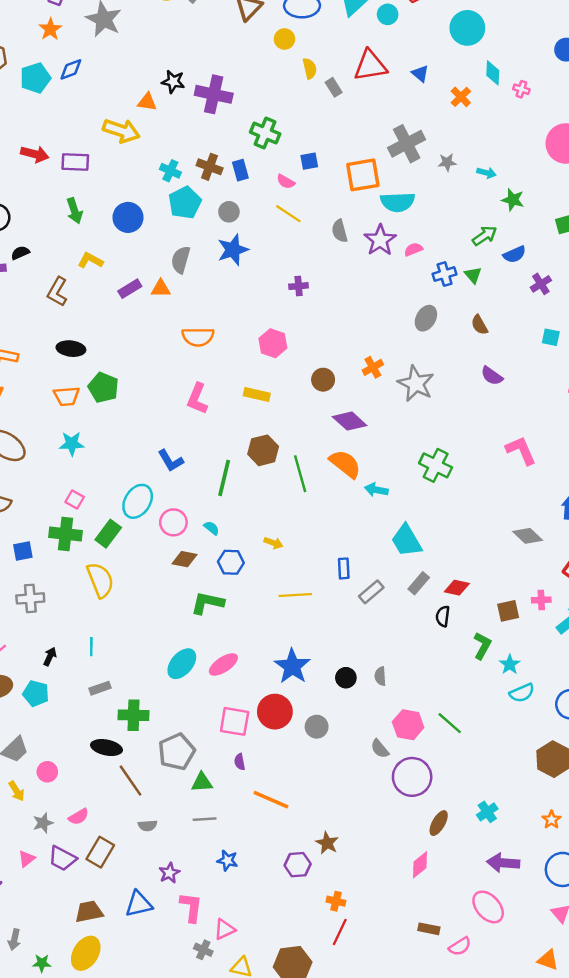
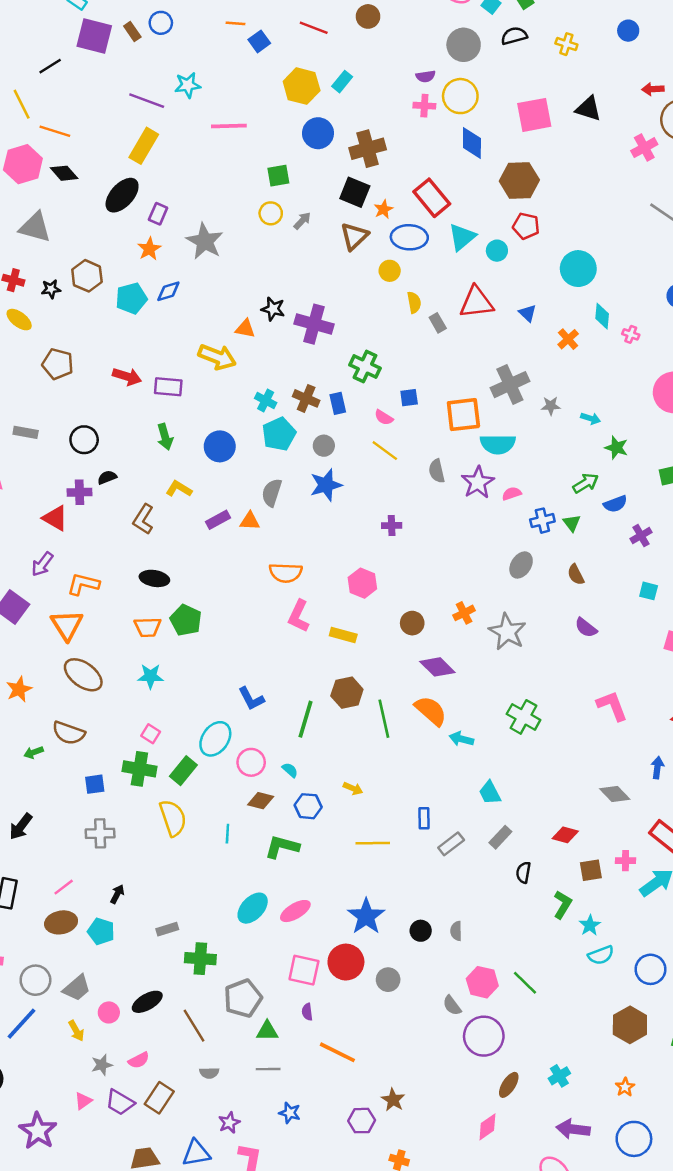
pink L-shape: (197, 399) -> (299, 616), moved
cyan trapezoid: (406, 541) -> (490, 793), size x0.7
red diamond: (457, 588) -> (565, 835), moved
cyan line: (91, 647) -> (227, 834), moved
black ellipse: (106, 748) -> (147, 1002), moved, turned -44

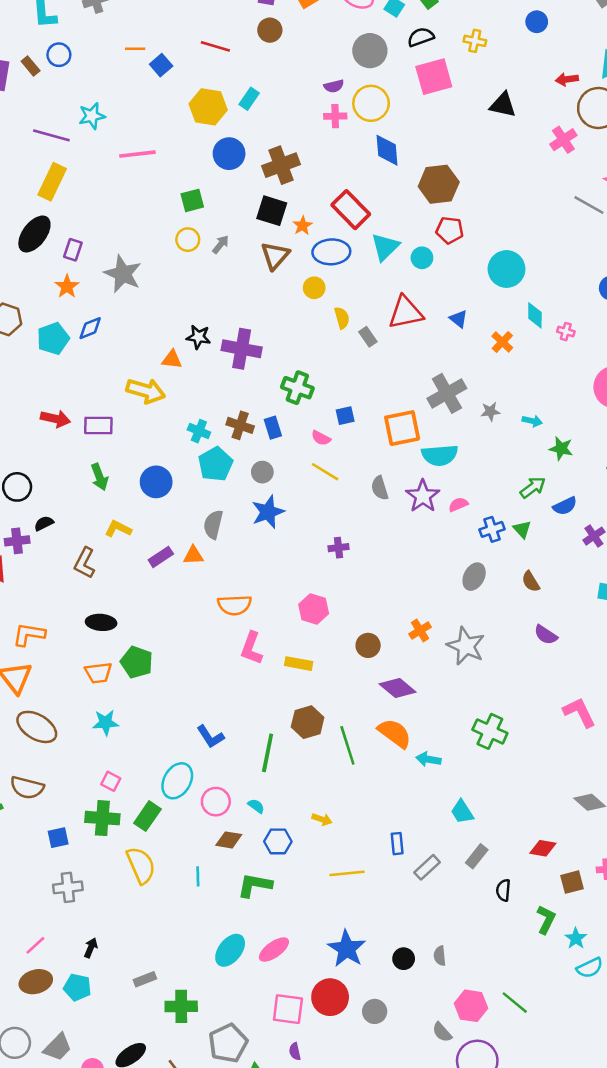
pink square: (534, 115) -> (434, 77), moved

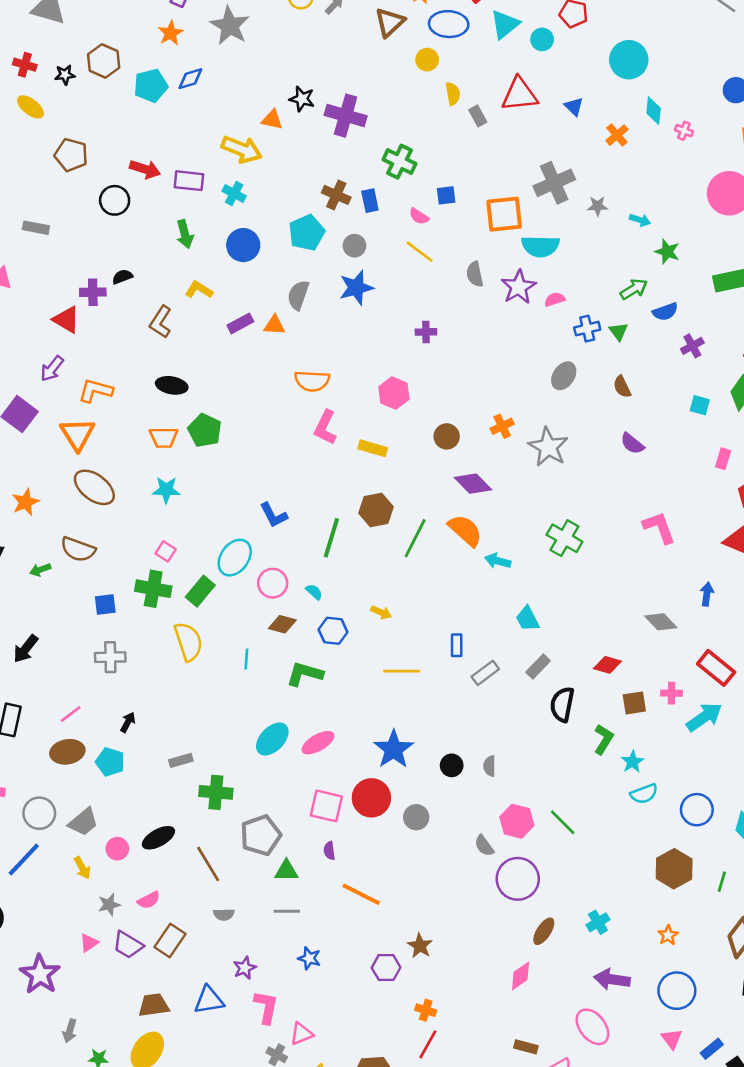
cyan cross: (199, 431) -> (234, 194), moved
black circle: (17, 487) -> (115, 200), moved
green line: (347, 745) -> (415, 538), turned 39
black semicircle: (503, 890) -> (562, 704), size x1.5

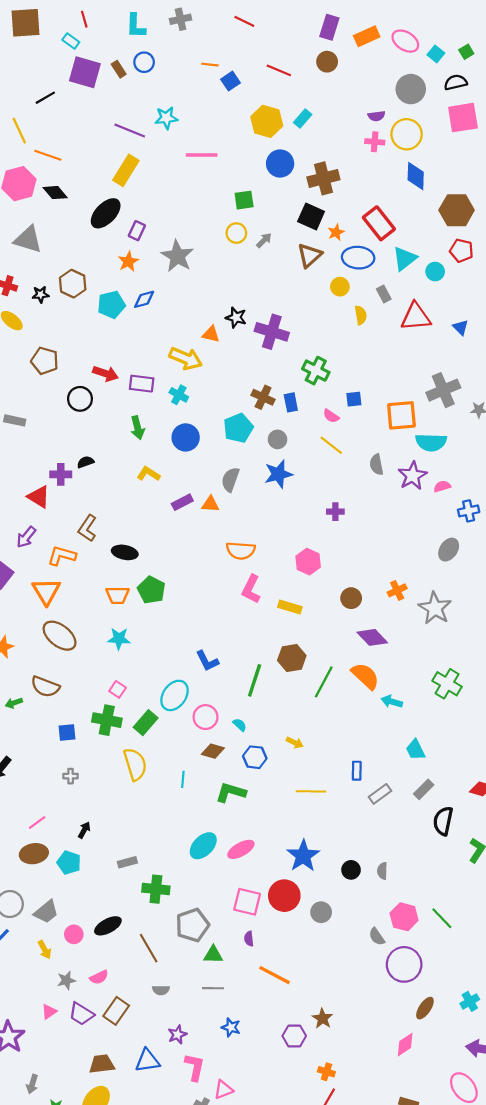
gray rectangle: (478, 116) -> (384, 294), moved
brown L-shape: (161, 322) -> (87, 528), moved
gray cross: (110, 657) -> (71, 776), size x0.6

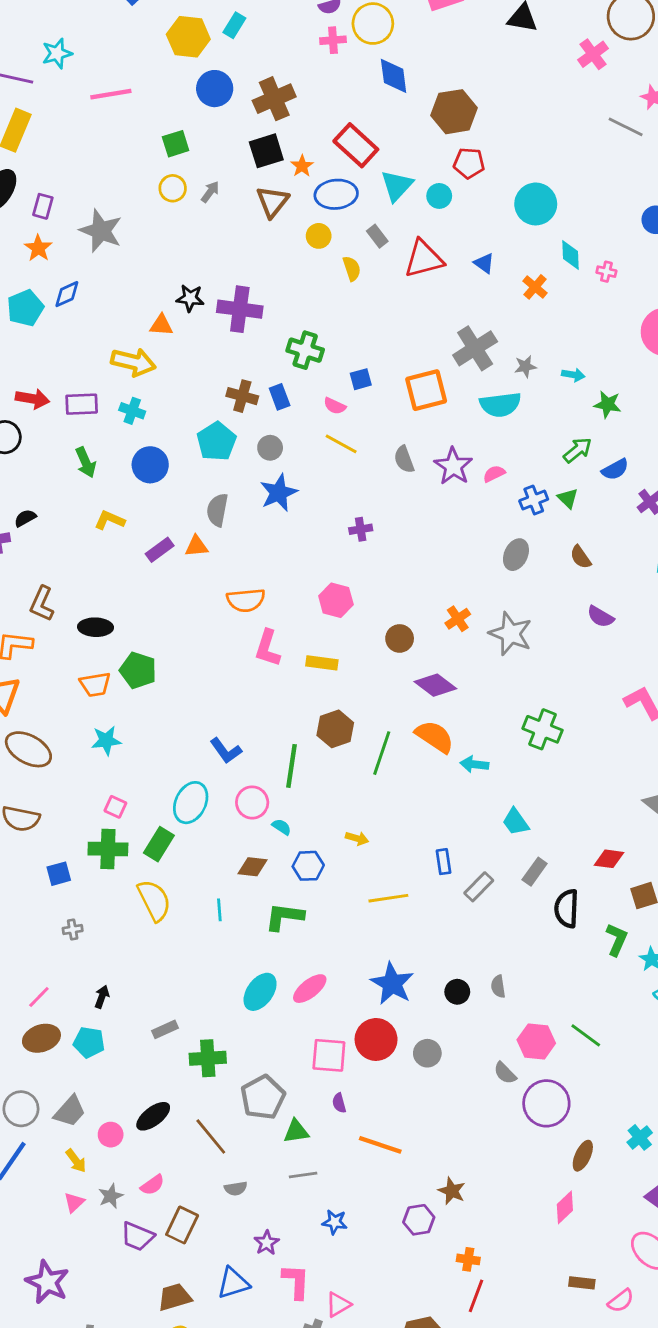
black square: (311, 217) -> (266, 151), turned -32
cyan semicircle: (431, 442) -> (500, 405), moved
pink circle: (206, 717) -> (252, 802), moved
pink triangle: (49, 1012) -> (74, 1202), moved

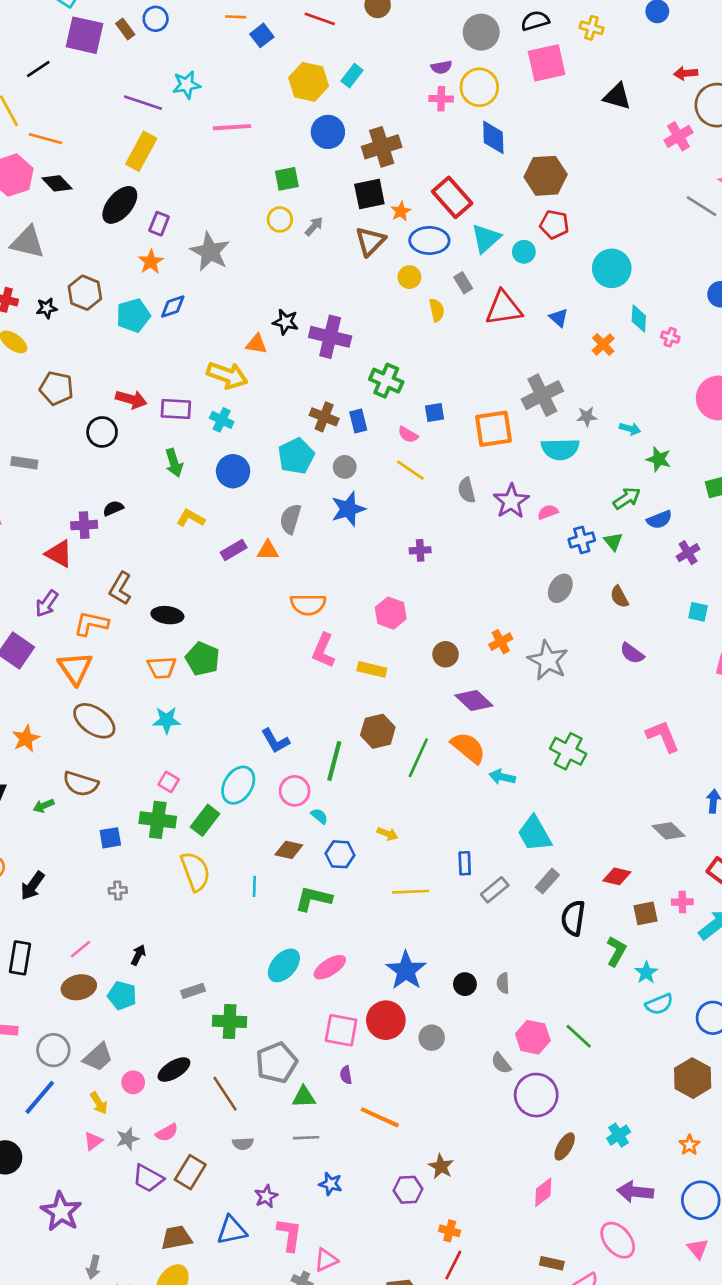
cyan trapezoid: (516, 822) -> (535, 834), size x1.4

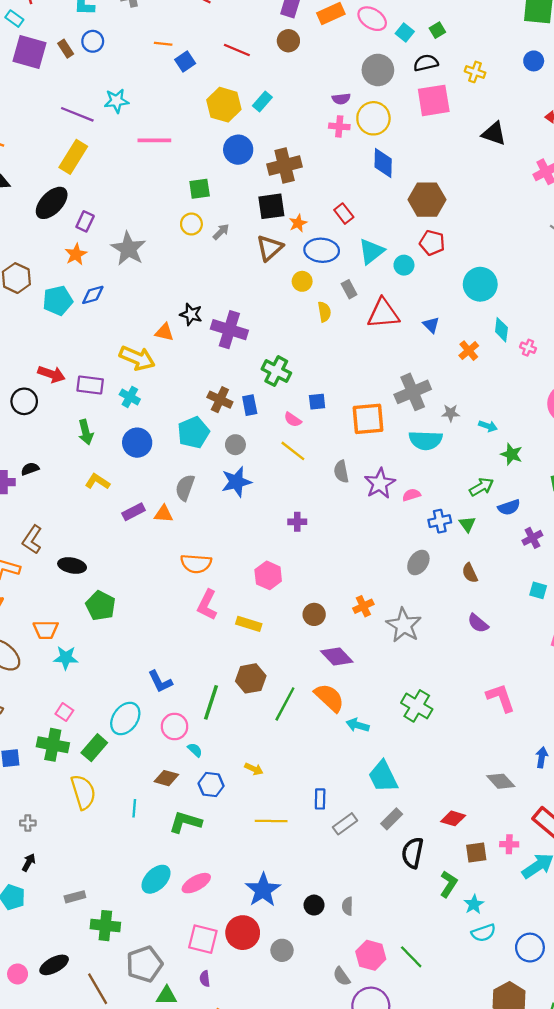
red rectangle: (452, 197) -> (344, 214), size x0.6
orange trapezoid: (162, 668) -> (46, 630), moved
gray cross: (118, 890) -> (28, 823), moved

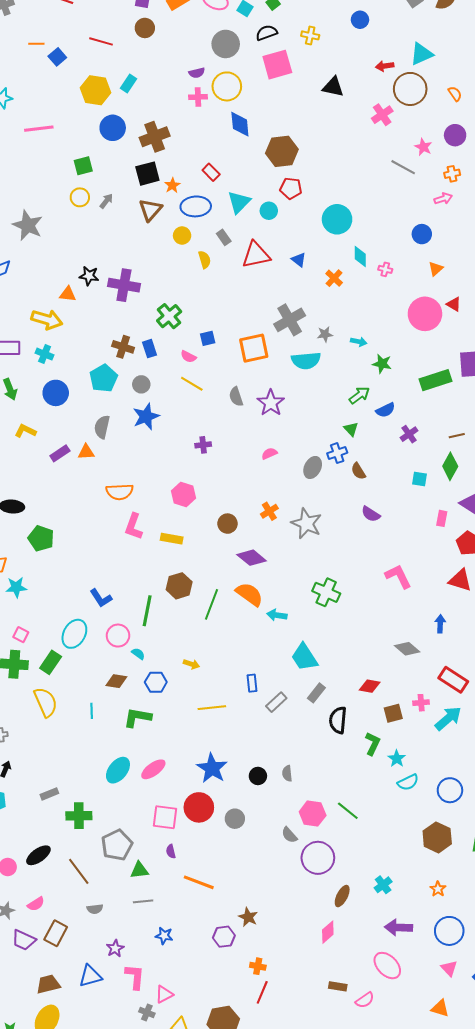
green cross: (276, 371) -> (169, 316), turned 30
pink semicircle: (411, 495) -> (269, 454), moved
blue cross: (440, 521) -> (337, 453), moved

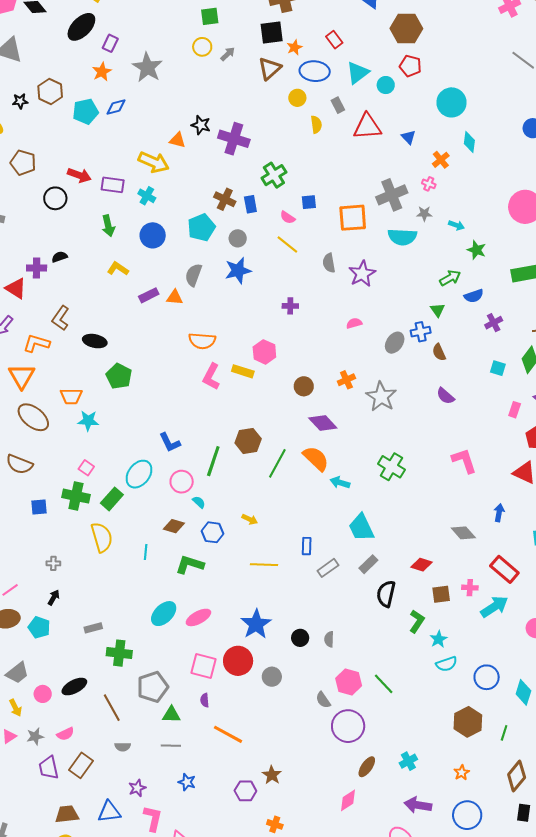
pink cross: (385, 269) -> (429, 184), moved
yellow rectangle: (172, 539) -> (243, 371), moved
purple trapezoid: (24, 940) -> (49, 768), turned 45

